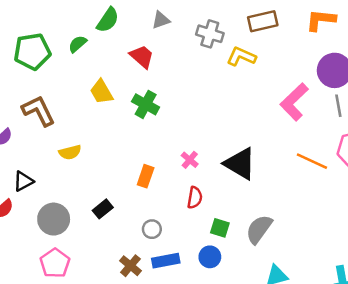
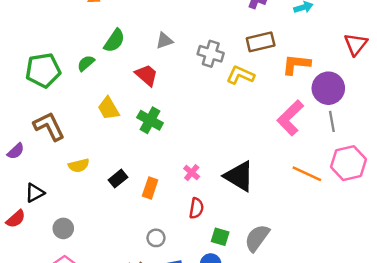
orange L-shape: (321, 20) -> (296, 64), moved
black rectangle: (103, 209) -> (118, 179), moved
gray circle: (54, 219) -> (63, 228), size x0.7

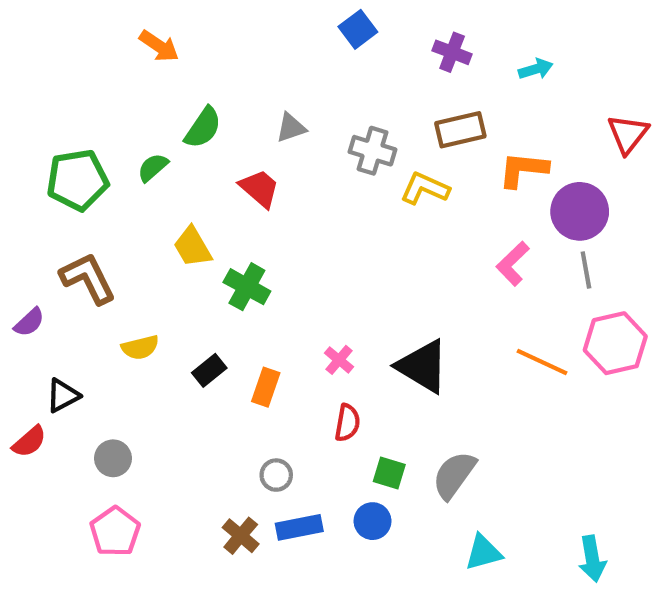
pink L-shape: (290, 118) -> (513, 264), size x0.7
green cross: (150, 120) -> (247, 287), moved

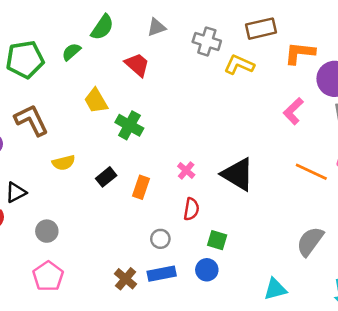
gray circle: (276, 475) -> (160, 239), moved
gray semicircle: (454, 475) -> (310, 241), moved

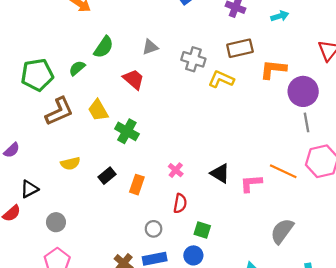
pink L-shape: (293, 111) -> (251, 183), moved, turned 40
brown L-shape: (31, 120) -> (59, 111), moved, turned 92
black triangle: (238, 174) -> (220, 173), size x0.7

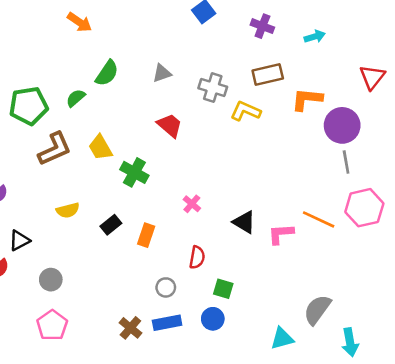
red trapezoid: (134, 79) -> (170, 125), moved
pink cross: (176, 170) -> (192, 204), moved
gray semicircle: (282, 231) -> (317, 310), moved

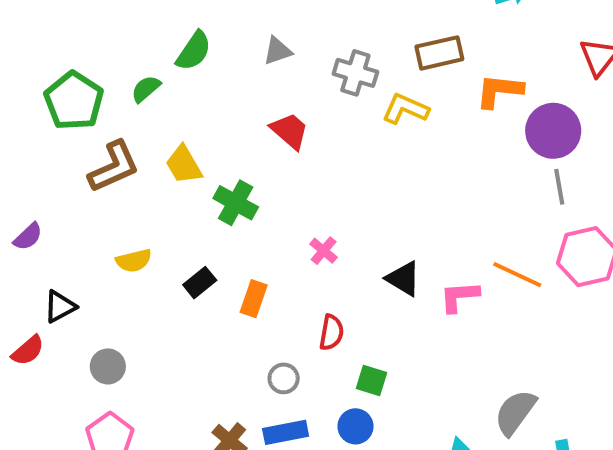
green pentagon: (29, 106) -> (74, 101), turned -30

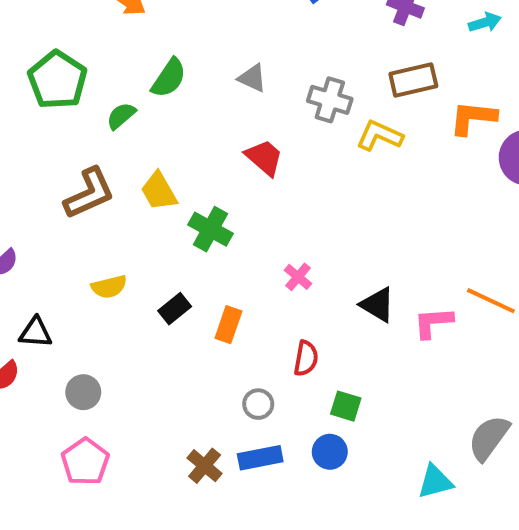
gray triangle: (278, 51) -> (252, 78), turned 44
green pentagon: (74, 101) -> (57, 80), moved
black triangle: (60, 307) -> (36, 332), turned 32

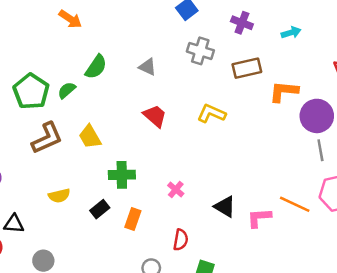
green pentagon: (57, 80) -> (31, 91), moved
gray cross: (330, 100) -> (200, 51), moved
yellow L-shape: (380, 136) -> (211, 113), moved
green cross: (211, 229) -> (122, 175), moved, turned -30

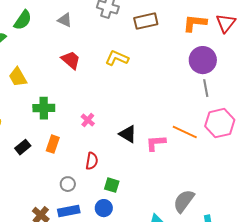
orange L-shape: (284, 91) -> (195, 23), moved
black rectangle: (100, 209) -> (23, 147), moved

